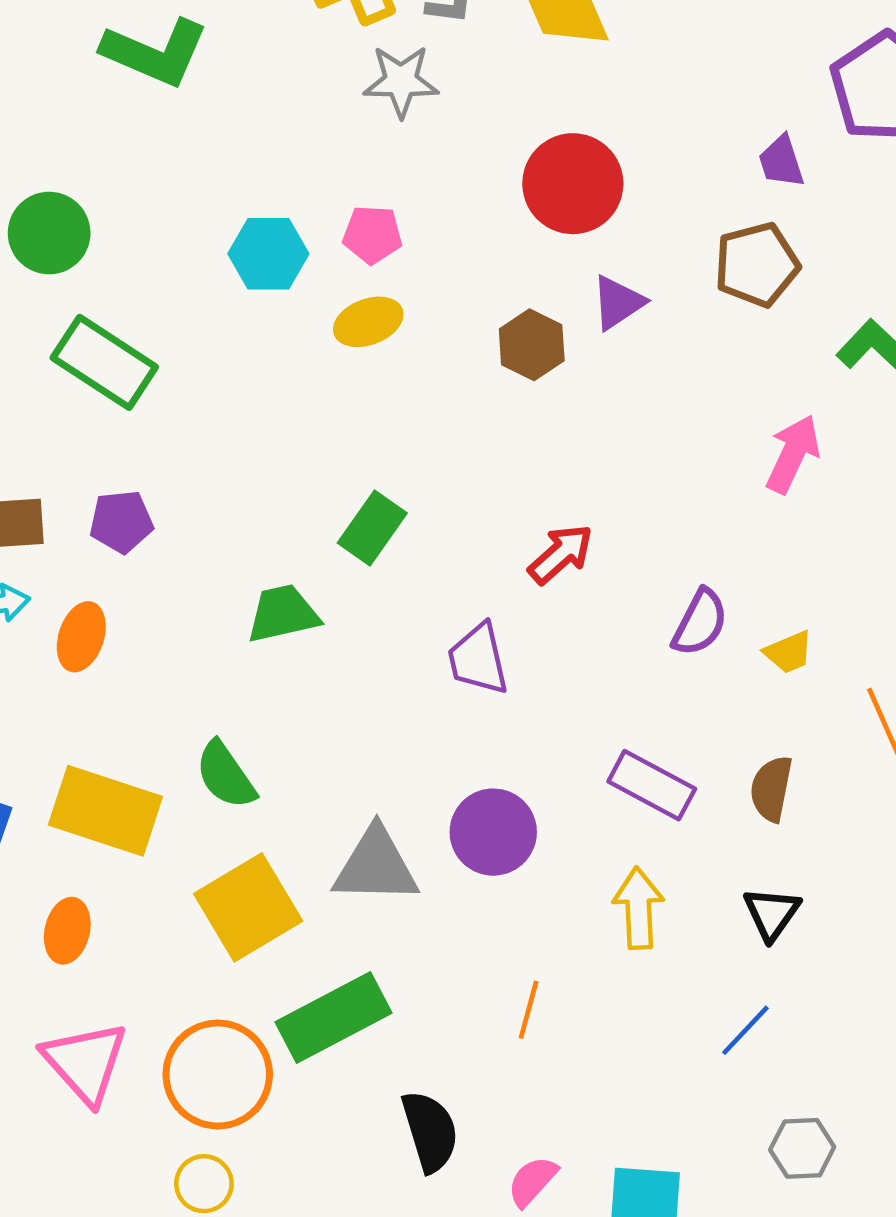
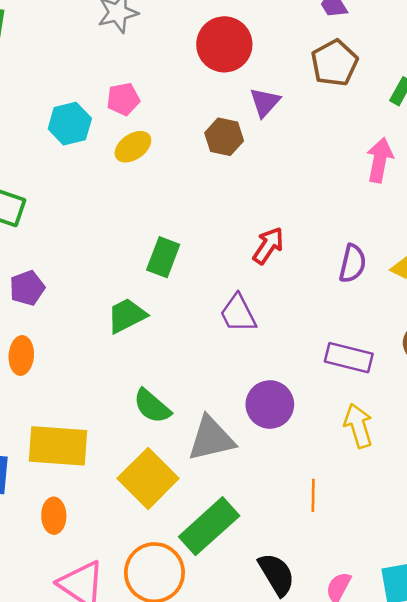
green semicircle: (226, 775) -> (152, 406), moved

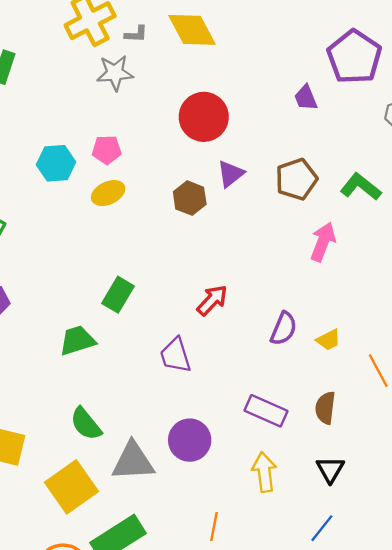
brown pentagon: (334, 63) -> (296, 179), moved

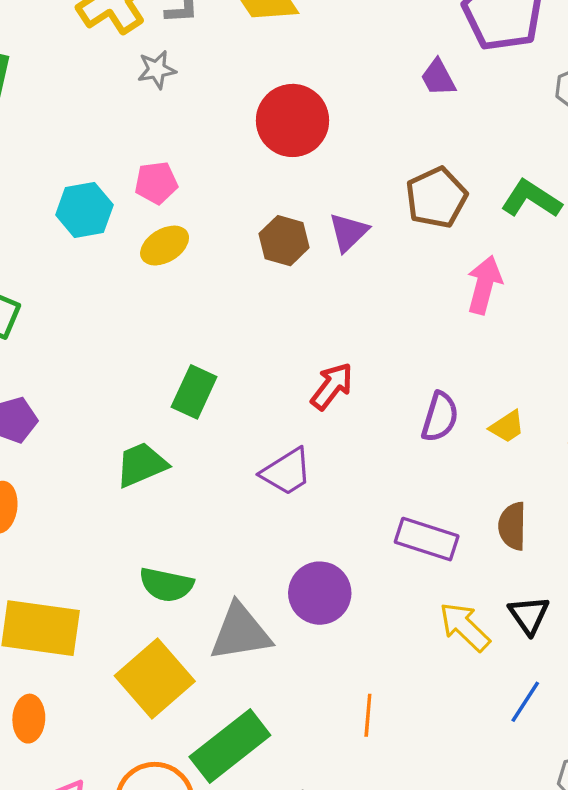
gray star: (115, 73) -> (157, 70), size x0.7
purple triangle: (231, 174) -> (348, 232), moved
purple trapezoid: (175, 355) -> (287, 472), turned -99
green semicircle: (86, 424) -> (166, 585), turned -33
yellow arrow: (264, 472) -> (465, 627), moved, turned -33

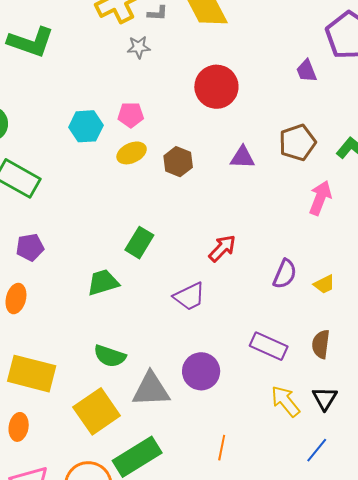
purple triangle: (348, 232) -> (242, 157), turned 40
brown hexagon: (284, 241) -> (178, 162), moved

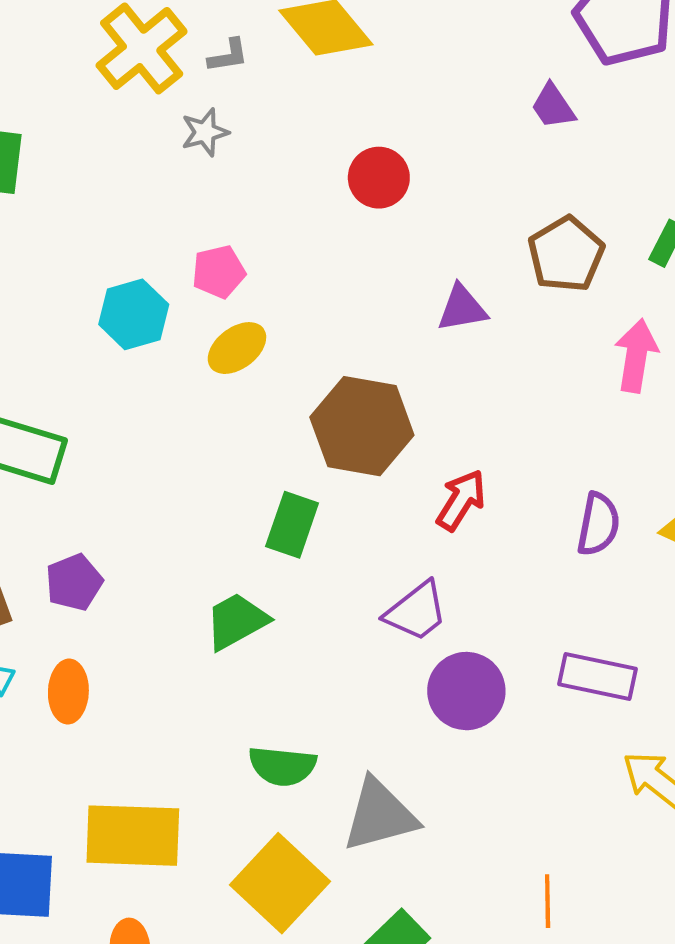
red circle: (216, 87) -> (379, 178), size x0.7
brown hexagon: (178, 162) -> (362, 426), moved, size x1.6
purple circle: (201, 371) -> (466, 691), moved

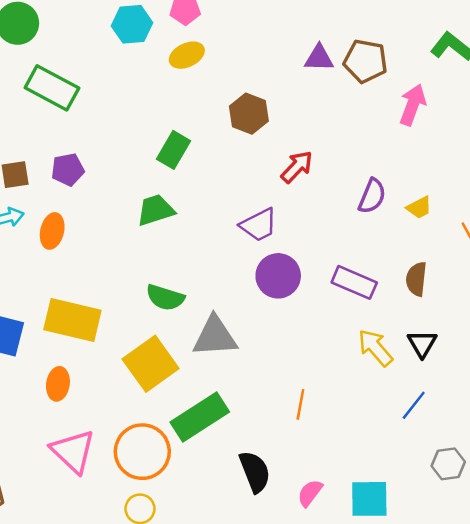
brown pentagon: (566, 254) -> (365, 61), moved, turned 30
brown hexagon: (362, 426) -> (249, 114), size x0.7
green rectangle: (292, 525) -> (173, 150), moved

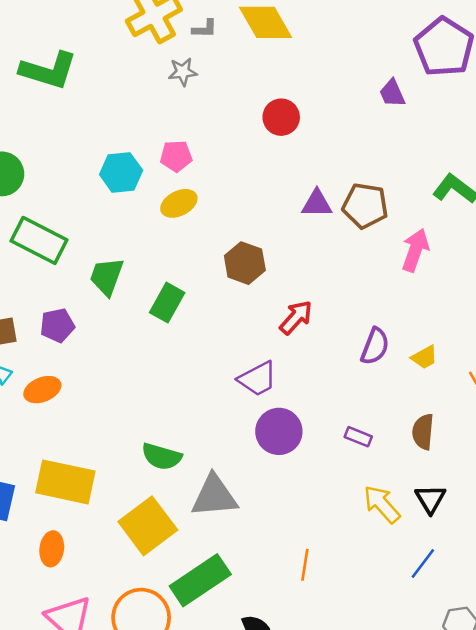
green trapezoid: (156, 210) -> (107, 277), moved, turned -51
orange ellipse: (52, 231) -> (42, 390), turned 56
purple rectangle: (354, 282) -> (358, 437), size x0.6

